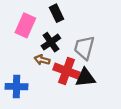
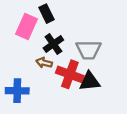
black rectangle: (56, 13) -> (46, 14), moved
gray trapezoid: (84, 48) -> (88, 50), turned -105

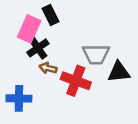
black cross: (53, 44) -> (38, 48), moved
black triangle: (90, 81) -> (119, 72), moved

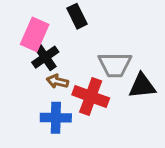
black rectangle: (51, 15) -> (77, 16), moved
blue cross: (19, 98) -> (56, 118), moved

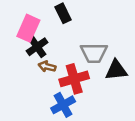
red cross: (91, 96) -> (74, 79), turned -36
blue cross: (56, 118) -> (63, 105), moved, turned -30

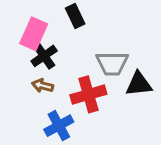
brown arrow: (47, 66) -> (43, 86), moved
blue cross: (63, 105) -> (59, 126), moved

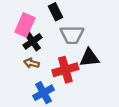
gray trapezoid: (112, 63) -> (72, 35), moved
black triangle: (139, 84) -> (89, 58), moved

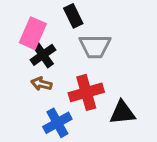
black triangle: (89, 58) -> (122, 113), moved

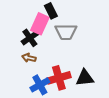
pink rectangle: (33, 33) -> (40, 24), moved
red cross: (86, 92) -> (59, 78), moved

